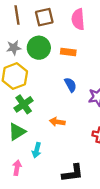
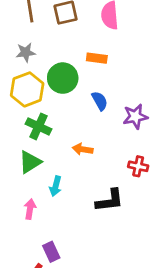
green circle: (39, 48) -> (63, 78), moved
green cross: (24, 104) -> (38, 126), turned -30
black L-shape: (73, 173) -> (110, 200), moved

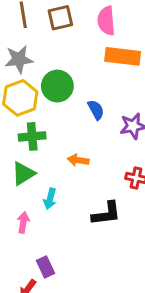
gray star: (26, 52) -> (19, 59), size x1.4
orange rectangle: (97, 58) -> (123, 56), moved, size x1.6
green cross: (38, 126) -> (32, 136), turned -30

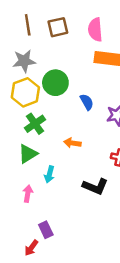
green cross: (32, 136) -> (35, 124), turned -30
black L-shape: (106, 214) -> (95, 186), turned 30

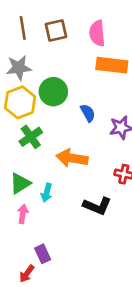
orange arrow: (72, 143) -> (72, 158), size x1.6
green triangle: (28, 154) -> (20, 183), moved

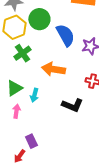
blue semicircle: (88, 113) -> (65, 35), size x1.6

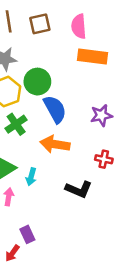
blue semicircle: (65, 35) -> (55, 109), moved

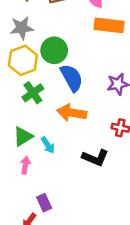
cyan arrow: (31, 177) -> (48, 145), turned -49

